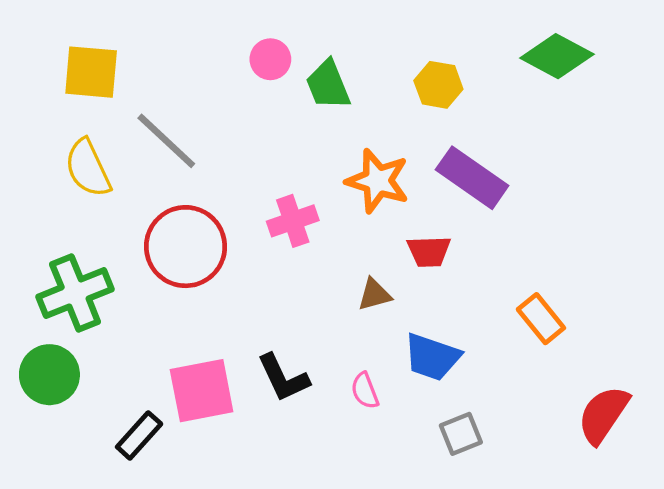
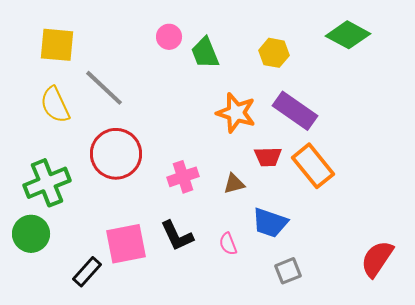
pink cross: (293, 221) -> (183, 177), moved
orange rectangle: (541, 319) -> (313, 166), moved, size x1.4

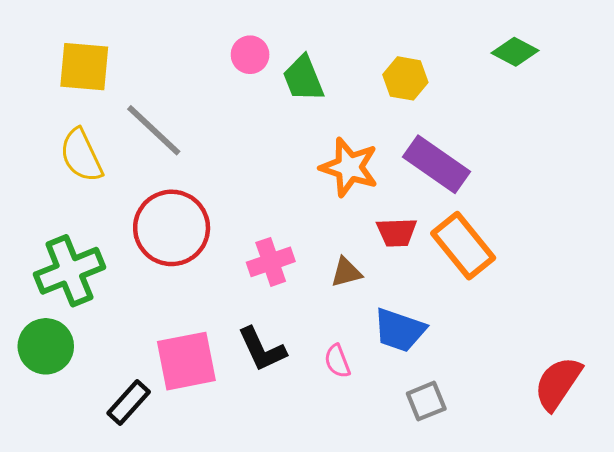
green diamond: (348, 35) -> (515, 52), size x0.7

